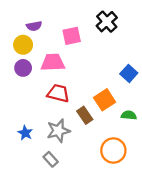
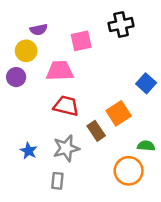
black cross: (107, 22) -> (121, 25), turned 30
purple circle: (23, 68) -> (16, 77), moved
green semicircle: (129, 115) -> (146, 146), moved
gray rectangle: (51, 159) -> (57, 181), turned 48

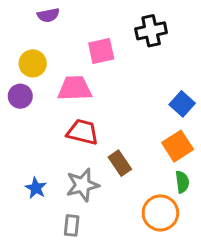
purple semicircle: (39, 30) -> (48, 15), moved
orange square: (119, 113) -> (178, 146), moved
green semicircle: (146, 146) -> (182, 182), turned 77

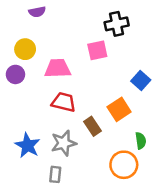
pink square: (101, 51) -> (97, 50), moved
orange square: (178, 146) -> (119, 109), moved
blue star: (36, 188) -> (27, 145), size x1.5

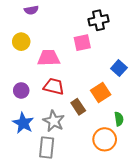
purple circle: (15, 74) -> (21, 90), moved
gray star: (64, 143) -> (54, 121), turned -30
gray rectangle: (55, 174) -> (47, 148), size x1.5

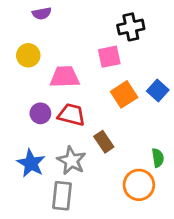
purple circle: (21, 90) -> (40, 113), moved
orange square: (101, 93) -> (124, 94), moved

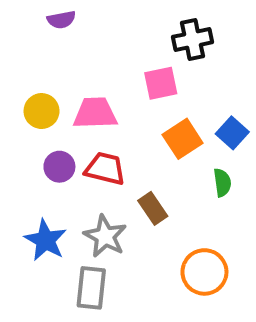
yellow circle: (28, 55) -> (42, 111), moved
green semicircle: (158, 158) -> (222, 183), moved

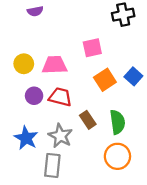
black cross: (193, 40) -> (123, 15), moved
green semicircle: (222, 183) -> (117, 122), moved, size x1.5

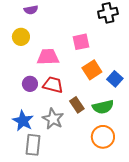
yellow circle: (24, 64) -> (21, 37), moved
blue square: (133, 76) -> (115, 79), moved
green semicircle: (117, 122) -> (103, 107), turned 85
gray rectangle: (52, 165) -> (33, 145), moved

